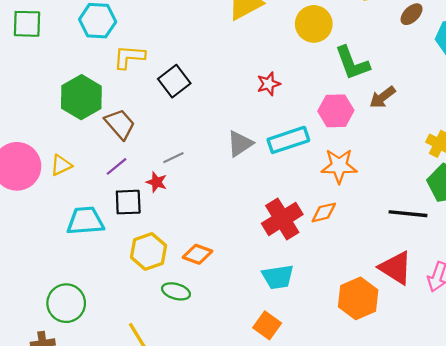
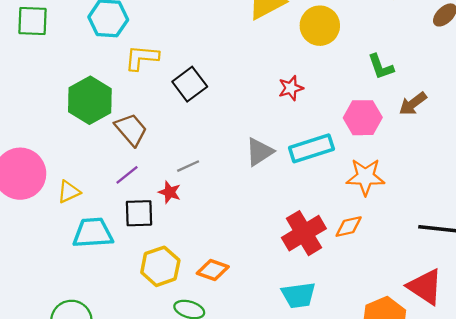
yellow circle: (314, 24) -> (320, 26), moved
green L-shape: (352, 63) -> (381, 67), size x0.7
yellow triangle: (61, 165) -> (69, 192), moved

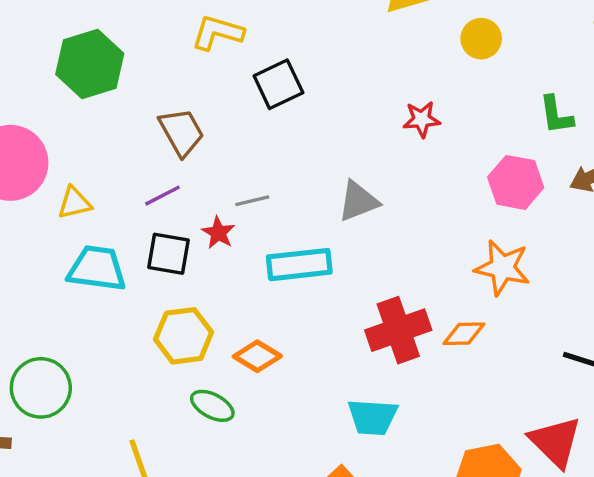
yellow circle: (320, 26) -> (481, 39), size x0.7
green hexagon: (90, 100) -> (90, 64), moved
cyan rectangle: (311, 148) -> (299, 265), moved

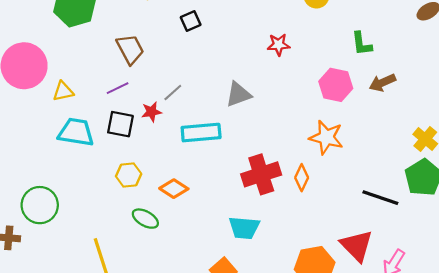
black square: (278, 84) -> (191, 21), size x0.7
gray line: (252, 201) -> (173, 93), turned -30
red star: (218, 233) -> (151, 112), turned 30
orange diamond: (464, 334) -> (302, 178), turned -65
yellow hexagon: (184, 336) -> (129, 175), size x0.7

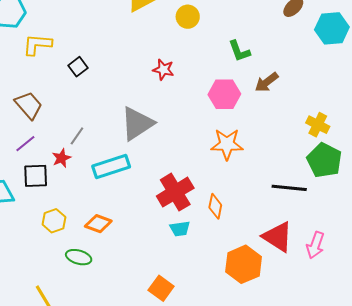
red star: (279, 45) -> (163, 70), turned 30
gray triangle: (238, 94) -> (137, 124), size x1.4
orange diamond: (302, 178) -> (215, 206), moved
cyan trapezoid: (244, 228) -> (180, 229), moved, size x0.7

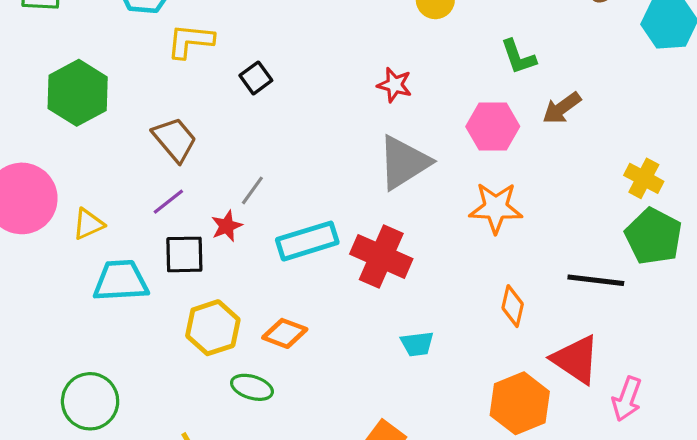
gray triangle: (137, 124) -> (404, 162), moved
red cross: (175, 192) -> (381, 256), moved, turned -36
orange diamond: (215, 206) -> (513, 306), moved
yellow hexagon: (54, 221) -> (213, 328), size x1.4
pink arrow: (315, 245) -> (627, 399), moved

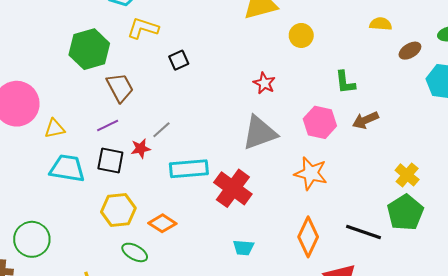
green hexagon: (78, 93) -> (89, 49), moved
orange diamond: (513, 306) -> (308, 237), size x1.5

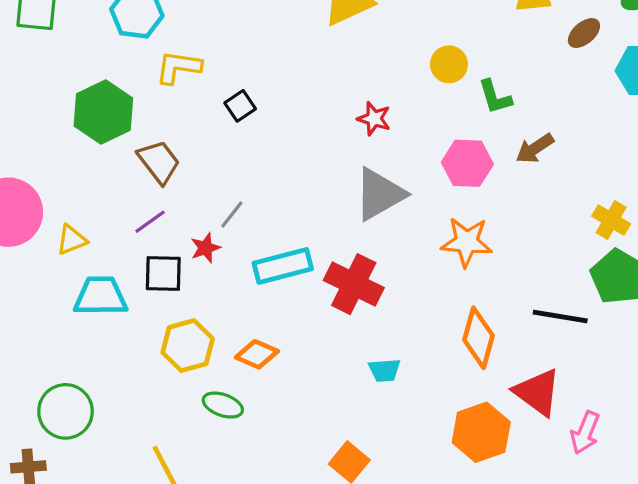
yellow circle: (301, 35) -> (449, 64), moved

